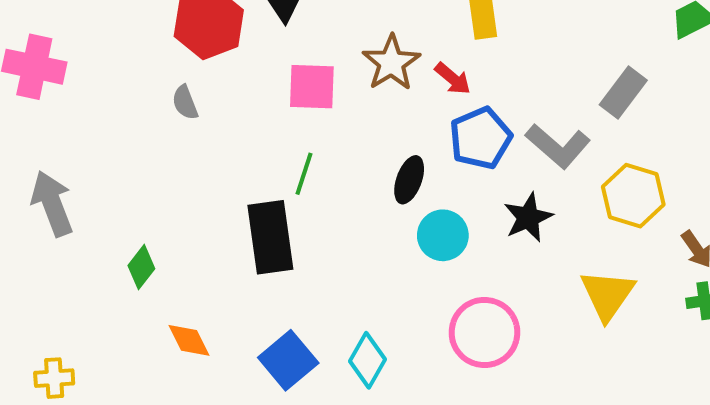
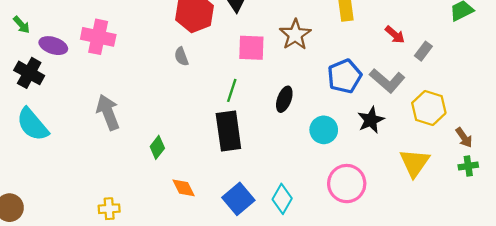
red arrow: (453, 79) -> (395, 35), moved
gray rectangle: (623, 93) -> (423, 51), size x0.7
green line: (304, 174) -> (232, 90), moved
black ellipse: (409, 180) -> (284, 99), moved

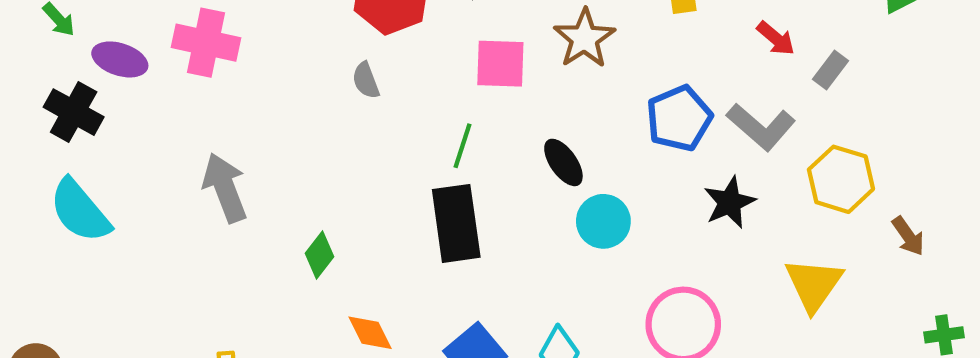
black ellipse: (284, 99) -> (563, 162), turned -55
cyan circle: (324, 130) -> (603, 221), moved
green cross: (468, 166) -> (944, 335), moved

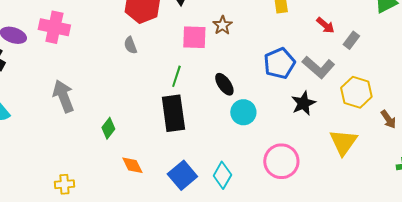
brown star: (584, 38) -> (222, 25), moved, size x0.7

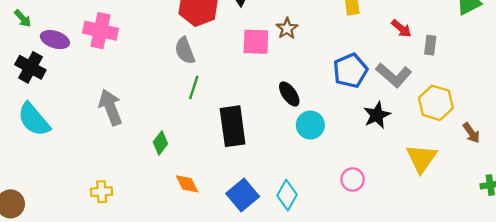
gray rectangle: (351, 40) -> (430, 45), turned -30
gray semicircle: (130, 45) -> (185, 51), size x1.4
green line: (176, 76) -> (194, 87), moved
pink circle: (281, 161) -> (353, 179), size x0.6
yellow cross: (64, 184) -> (102, 192), moved

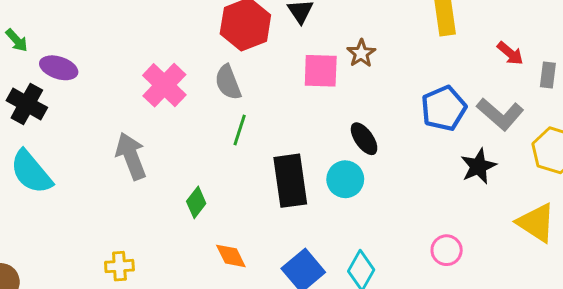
pink cross: (100, 31) -> (164, 85), moved, turned 32
cyan circle: (310, 125) -> (345, 179), moved
yellow triangle: (421, 158) -> (536, 223), turned -32

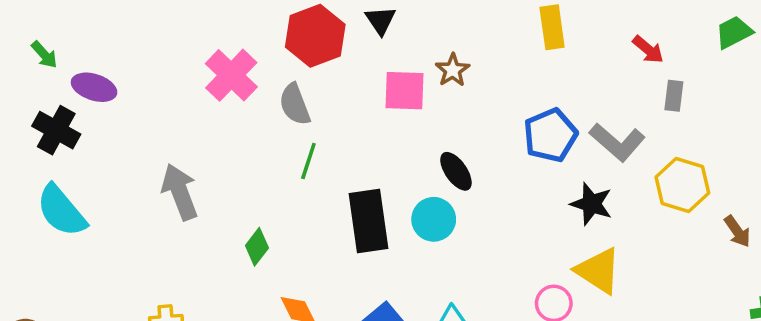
red arrow: (510, 53) -> (648, 49), moved
pink cross: (164, 85) -> (231, 75), moved
black star: (478, 166) -> (591, 204), turned -30
yellow triangle: (536, 223) -> (598, 271), moved

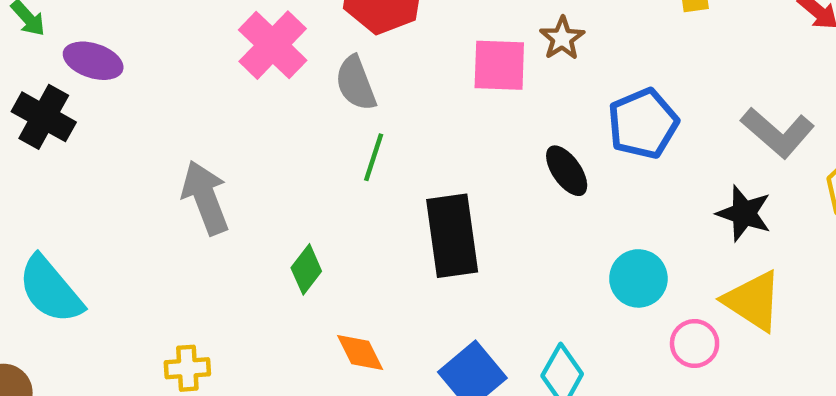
blue pentagon: (550, 135) -> (643, 124), moved
cyan semicircle: (61, 211) -> (50, 290), moved
cyan circle: (434, 219) -> (638, 278), moved

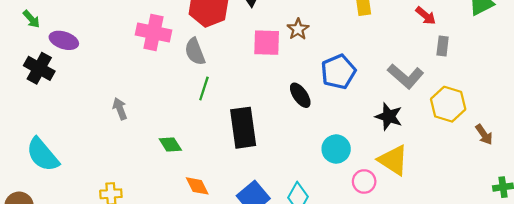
pink cross: (273, 45) -> (153, 32), turned -32
gray arrow: (205, 198) -> (120, 109), size x0.6
green diamond: (306, 269) -> (170, 145), turned -70

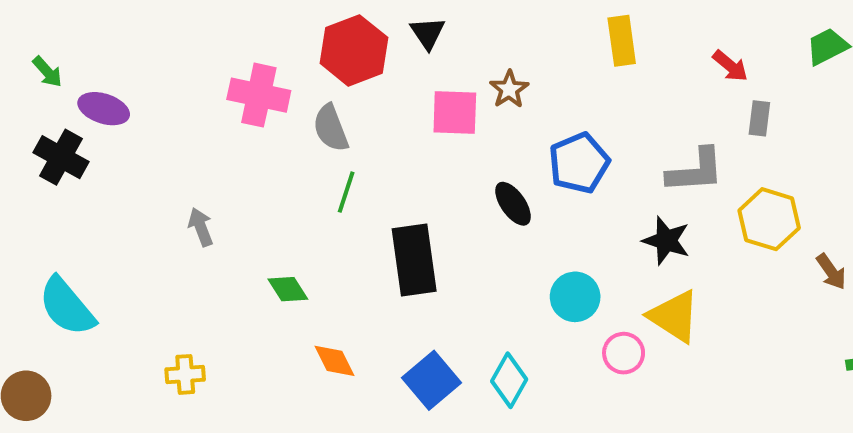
gray L-shape: (406, 76) -> (695, 171), turned -45

